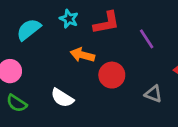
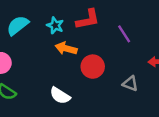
cyan star: (69, 19) -> (55, 25), moved
white semicircle: (62, 98) -> (60, 96), moved

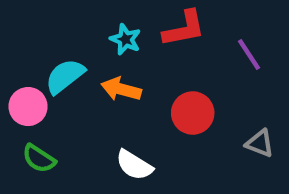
cyan semicircle: (18, 25) -> (65, 76), moved
orange arrow: (66, 48) -> (121, 89), moved

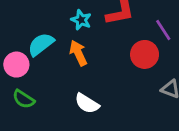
orange arrow: (121, 89) -> (78, 53), turned 50
red circle: (193, 113) -> (145, 54), moved

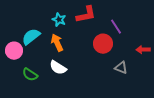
green semicircle: (24, 99) -> (30, 75), moved
white semicircle: (87, 103) -> (58, 68), moved

